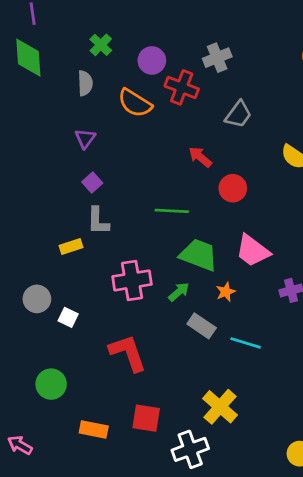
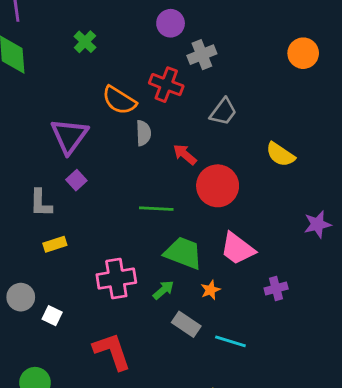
purple circle: (152, 60) -> (171, 23), moved
gray semicircle: (85, 83) -> (143, 133), moved
purple triangle: (85, 139) -> (69, 136), size x1.8
red circle: (233, 188) -> (218, 186), size x1.5
gray L-shape: (98, 221) -> (41, 203), moved

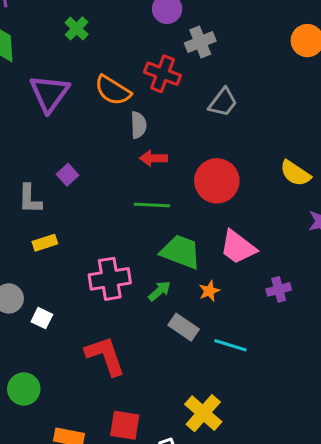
purple triangle: (69, 136) -> (49, 93), moved
red arrow: (185, 154) -> (153, 158), moved, turned -40
yellow semicircle: (280, 154) -> (295, 173), moved

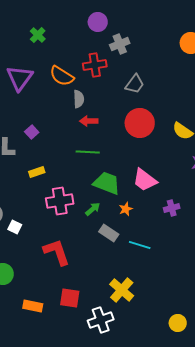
red cross: (163, 74) -> (95, 65), turned -30
red circle: (217, 181) -> (140, 123), moved
yellow rectangle: (45, 243) -> (37, 172), moved

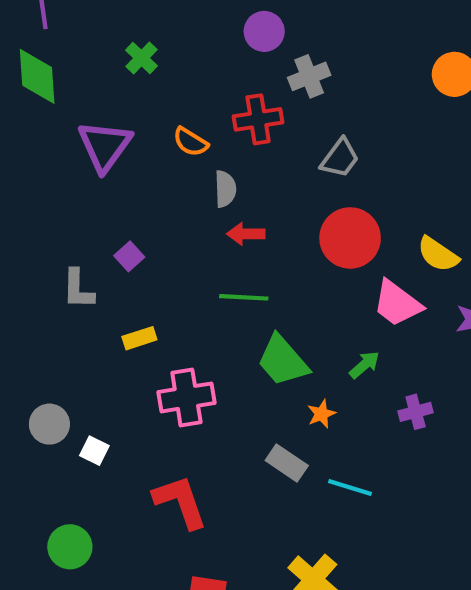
orange semicircle: (62, 76) -> (191, 142), size x0.7
pink trapezoid: (145, 180) -> (397, 303), moved
green trapezoid: (107, 183) -> (283, 361), turned -152
green arrow: (93, 209) -> (364, 365), moved

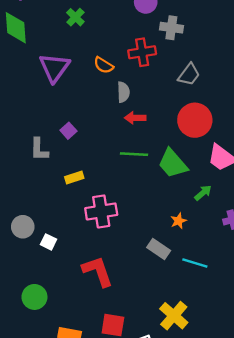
gray cross: (309, 76) -> (171, 28), turned 30
green trapezoid: (283, 361) -> (173, 163), moved

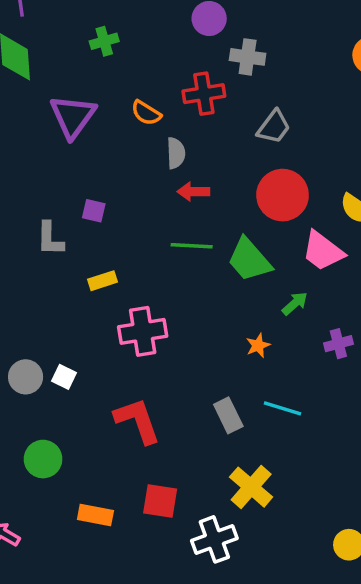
green cross: (75, 17) -> (104, 41), turned 30
purple square: (68, 131) -> (94, 211), turned -35
gray circle: (23, 227) -> (26, 377), moved
gray rectangle: (159, 249) -> (228, 415), moved, turned 30

